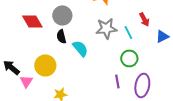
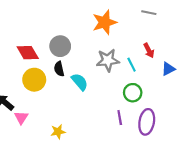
yellow circle: (45, 65) -> (34, 80), moved

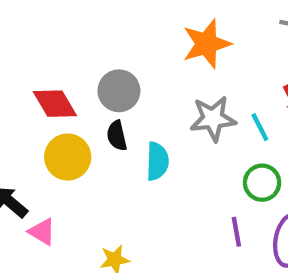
cyan semicircle: (80, 82) -> (157, 161), turned 42
pink triangle: (21, 118) -> (42, 232), turned -32

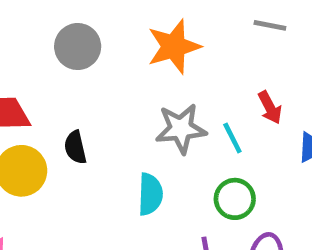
gray circle: (119, 91) -> (78, 47), moved
cyan semicircle: (157, 161) -> (150, 194), moved

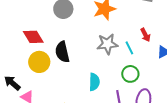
black semicircle: (75, 147) -> (62, 52), size x1.5
cyan semicircle: (150, 194) -> (94, 82), moved

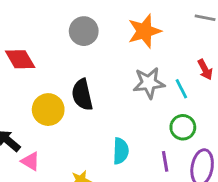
red diamond: (33, 37) -> (20, 59), moved
cyan semicircle: (94, 82) -> (121, 151), moved

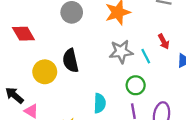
green circle: (183, 127) -> (136, 85), moved

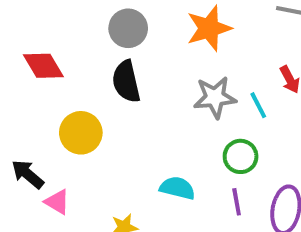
black semicircle: (71, 61) -> (126, 82), moved
cyan semicircle: (100, 103) -> (177, 188), turned -78

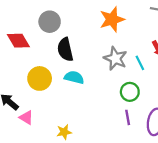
gray circle: (128, 28) -> (50, 22), moved
gray star: (215, 97) -> (115, 58), turned 30
cyan semicircle: (177, 188) -> (74, 77), moved

